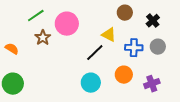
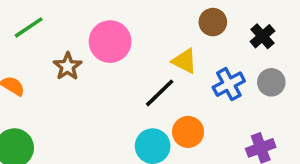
green line: (36, 16) -> (29, 27), moved
blue cross: (134, 48) -> (229, 84), turned -30
orange circle: (124, 75) -> (188, 132), moved

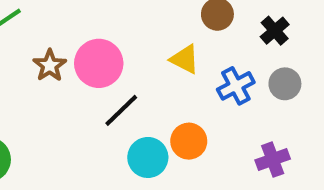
pink circle: (110, 42) -> (99, 63), moved
black line: (160, 93) -> (121, 110), moved

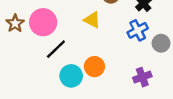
gray circle: (285, 84) -> (161, 43), moved
blue cross: (236, 86) -> (138, 30), moved

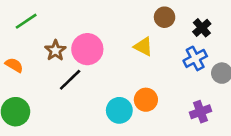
black line: (56, 49) -> (70, 80), moved

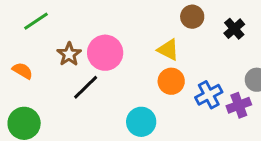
blue cross: (195, 58) -> (209, 95), moved
orange circle: (146, 100) -> (171, 81), moved
purple cross: (200, 112) -> (239, 105), moved

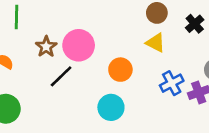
green line: (36, 21) -> (17, 17), turned -55
yellow triangle: (168, 50) -> (156, 43), moved
orange circle: (171, 81) -> (120, 70), moved

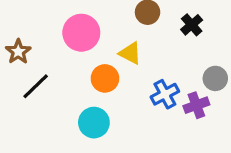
yellow triangle: (156, 43) -> (130, 53), moved
pink circle: (79, 45) -> (81, 33), moved

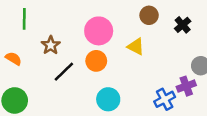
orange circle: (105, 78) -> (96, 61), moved
blue cross: (165, 94) -> (165, 99), moved

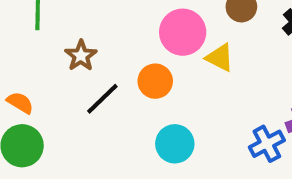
pink circle: (99, 31) -> (183, 32), moved
orange semicircle: (13, 58) -> (20, 103), moved

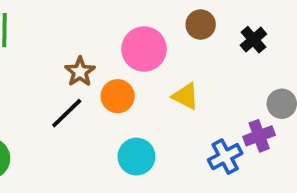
brown star: (81, 56) -> (80, 72), moved
yellow triangle: (220, 58) -> (186, 96), moved

